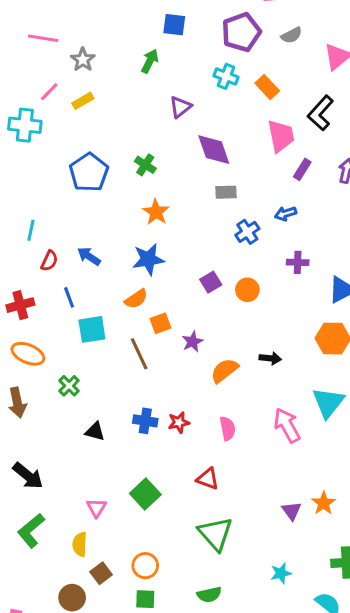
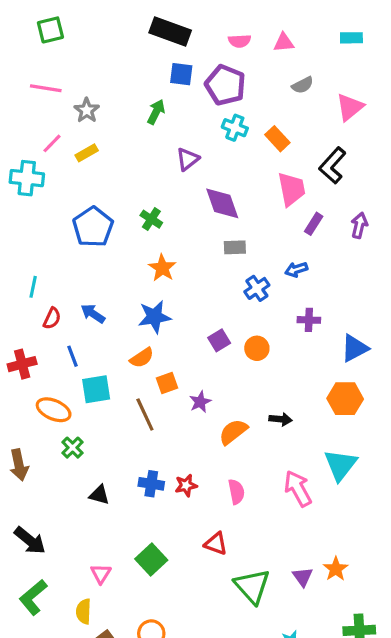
purple pentagon: (241, 32) -> (225, 85), moved, turned -30
orange ellipse: (28, 354) -> (54, 410), moved
green triangle: (215, 534) -> (252, 586), moved

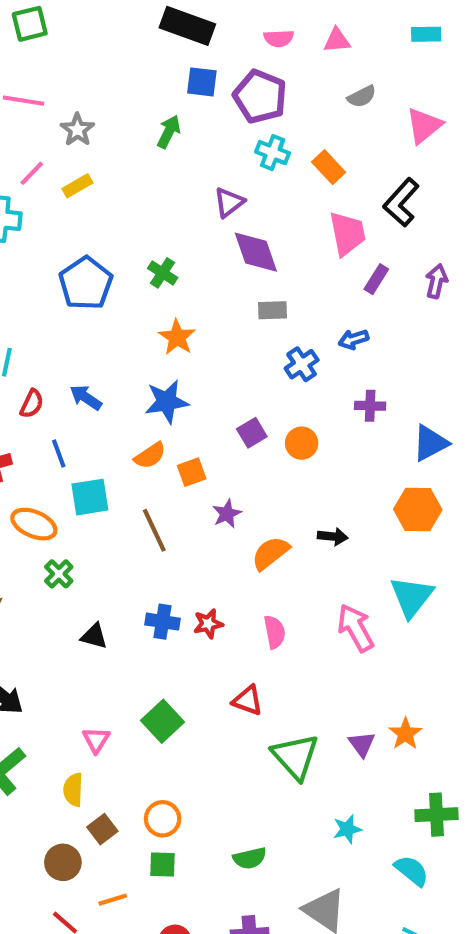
purple triangle: (188, 159) -> (229, 202), moved
orange square: (167, 383) -> (192, 472), moved

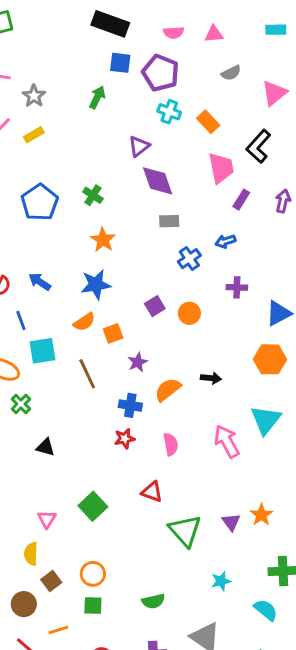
blue cross: (163, 622) -> (130, 405), moved

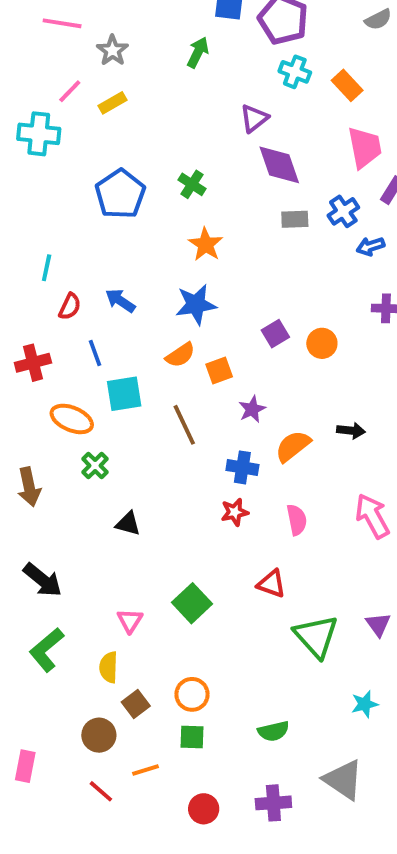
blue cross: (189, 259) -> (343, 211), moved

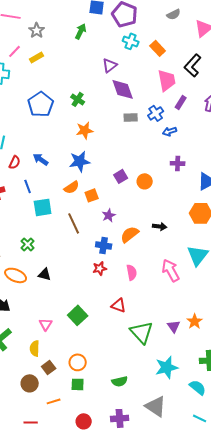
orange star: (206, 244) -> (85, 130), turned 30
orange ellipse: (72, 419) -> (16, 275), moved
cyan star: (365, 704) -> (167, 367), size x1.6
red line: (101, 791) -> (31, 422), moved, turned -40

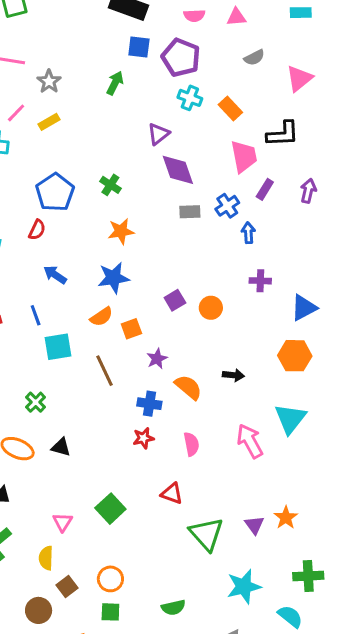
black L-shape: (193, 65) -> (283, 134), turned -135
blue arrow: (170, 131) -> (248, 233), turned 104
red semicircle: (15, 162) -> (37, 230), moved
orange semicircle: (130, 234) -> (188, 387), turned 78

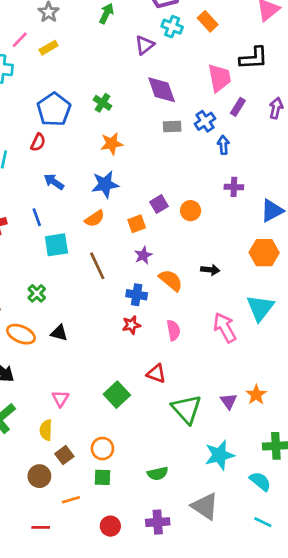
orange rectangle: (230, 108) -> (208, 21), moved
purple triangle: (158, 134) -> (145, 45), moved
orange square: (131, 329) -> (137, 224), moved
green square: (110, 509) -> (117, 395), moved

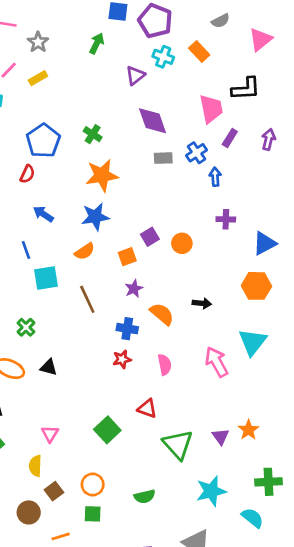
orange star: (112, 144) -> (102, 175), size x1.4
green semicircle: (158, 473) -> (145, 496), moved

